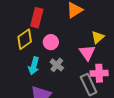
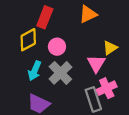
gray cross: (57, 65) -> (60, 73), size x1.5
pink cross: (99, 73) -> (107, 88), turned -30

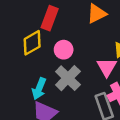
cyan arrow: (35, 71) -> (39, 89), moved

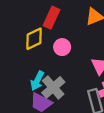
gray cross: (68, 78) -> (53, 87), moved

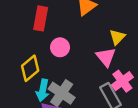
yellow diamond: (34, 39) -> (30, 68), moved

